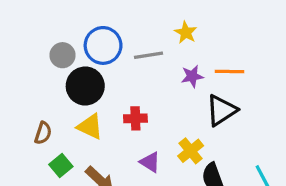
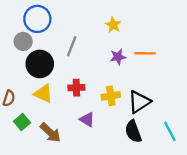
blue circle: (103, 45) -> (37, 19), moved
gray line: (148, 55) -> (72, 46), moved, turned -60
black triangle: (221, 110) -> (139, 102), moved
yellow cross: (191, 151) -> (111, 96), moved, turned 30

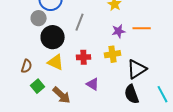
yellow cross: (111, 96) -> (113, 54), moved

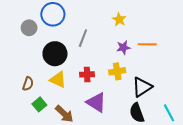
gray circle: (39, 18) -> (29, 28), moved
purple triangle: (93, 84) -> (96, 102), size x1.5

